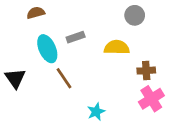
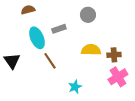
gray circle: (135, 15) -> (88, 15), moved
yellow semicircle: (117, 47) -> (91, 50), moved

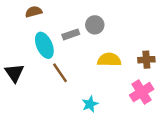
gray circle: (88, 15) -> (95, 25), moved
brown cross: (114, 55) -> (146, 60), moved

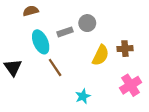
yellow semicircle: (109, 60) -> (101, 55), turned 115
brown cross: (146, 60) -> (125, 49), moved

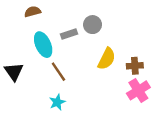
brown cross: (125, 49) -> (135, 66), moved
cyan star: (83, 96) -> (57, 102), moved

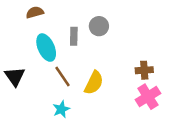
gray rectangle: (69, 34) -> (74, 36), turned -70
yellow semicircle: (107, 59) -> (94, 83), moved

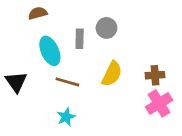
brown line: (62, 76) -> (67, 82), turned -40
yellow semicircle: (94, 83) -> (112, 74), moved

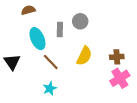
brown line: (67, 82) -> (51, 62), turned 30

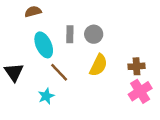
gray circle: (80, 21) -> (94, 34), moved
cyan star: (50, 88) -> (46, 96), moved

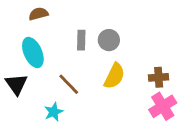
cyan ellipse: (44, 45) -> (33, 52), moved

